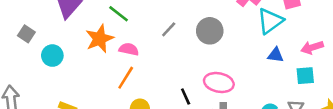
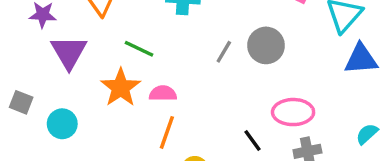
gray line: (169, 29) -> (224, 52), moved
blue triangle: (275, 55) -> (361, 59), size x1.5

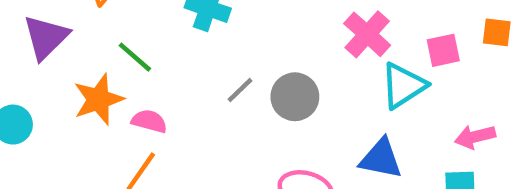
blue triangle: (361, 59) -> (381, 159), moved

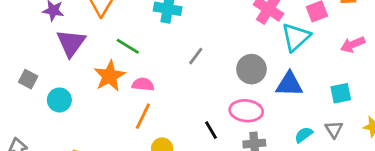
gray circle: (295, 97) -> (251, 69), moved
pink arrow: (475, 137) -> (353, 45), moved

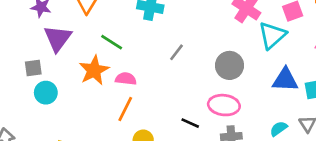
gray square: (28, 79) -> (33, 68), moved, turned -36
blue triangle: (289, 84) -> (285, 80), moved
black line: (211, 130) -> (190, 123), turned -36

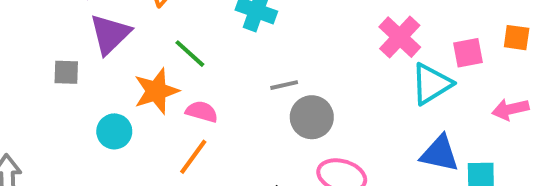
gray line: (176, 52) -> (284, 85), turned 30
gray circle: (229, 65) -> (312, 117), moved
cyan circle: (46, 93) -> (114, 131), moved

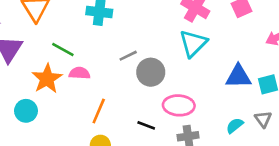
cyan triangle: (431, 84) -> (193, 43), moved
pink semicircle: (202, 112) -> (79, 73), moved
orange line: (193, 157) -> (99, 111), moved

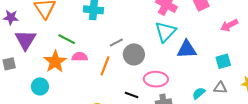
blue triangle: (238, 76) -> (187, 49), moved
orange line: (99, 111) -> (105, 66), moved
gray triangle: (263, 119) -> (220, 88), turned -48

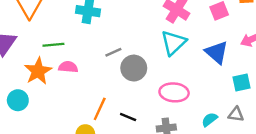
green line: (67, 39) -> (53, 45), turned -36
blue triangle: (187, 49) -> (217, 52), moved, turned 40
orange line: (105, 66) -> (100, 109), moved
pink ellipse: (156, 79) -> (174, 92), moved

